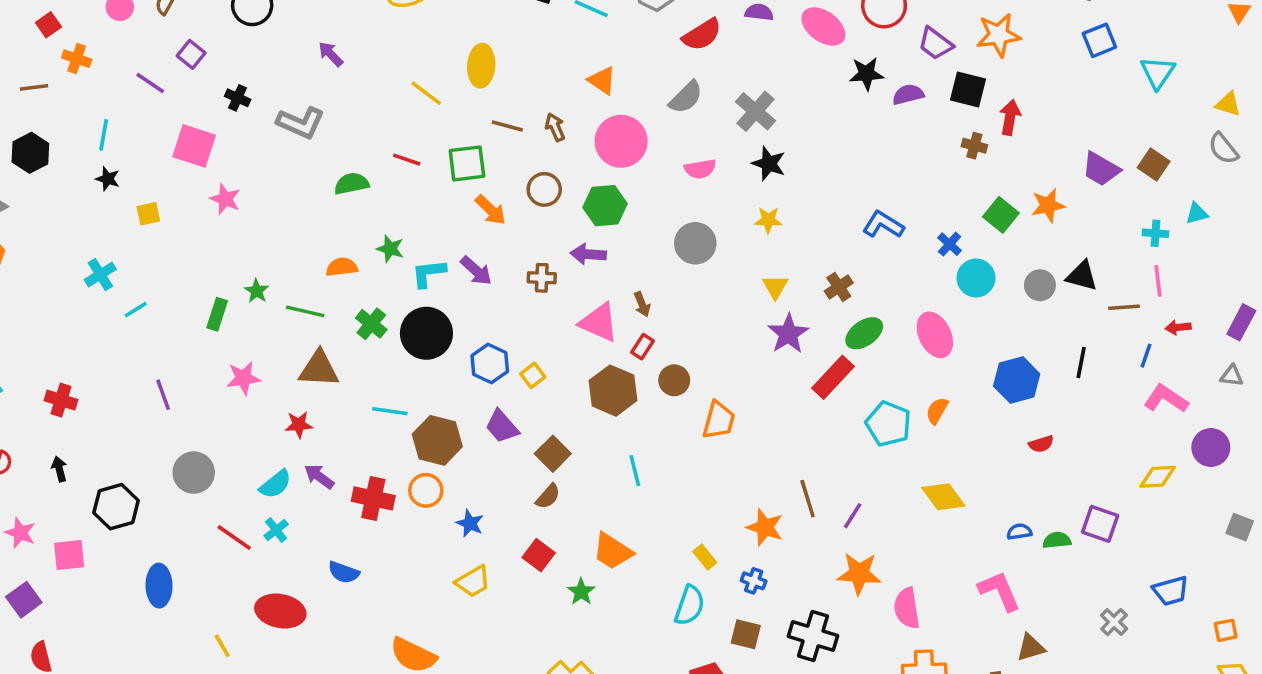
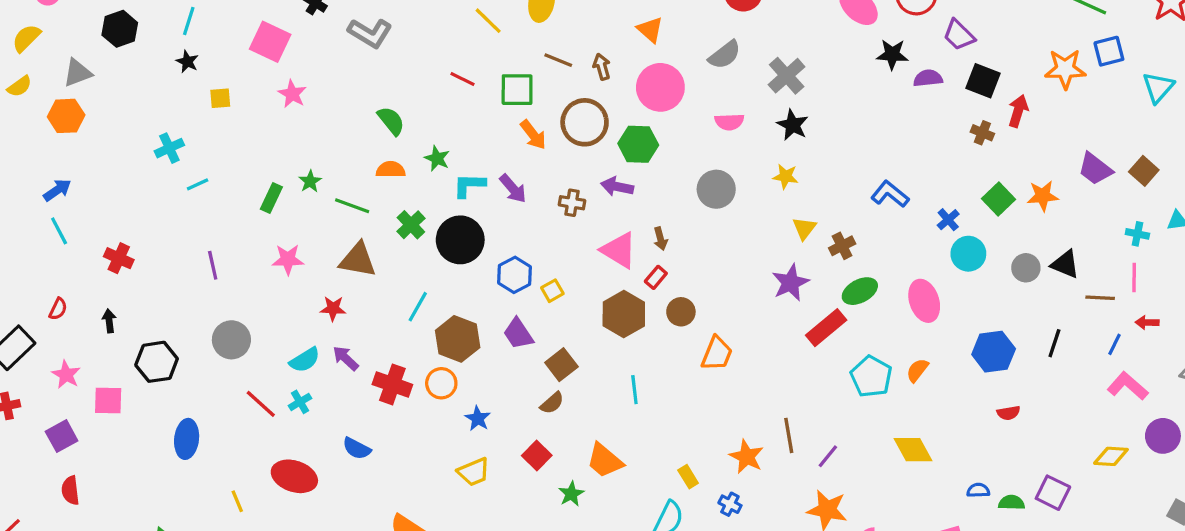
orange star: (999, 35) -> (1065, 69), moved
green semicircle: (352, 184) -> (391, 121), moved, turned 56
brown circle: (544, 189) -> (585, 122), size x1.5
yellow triangle: (775, 287) -> (804, 228), moved
cyan line: (390, 411) -> (418, 307), turned -76

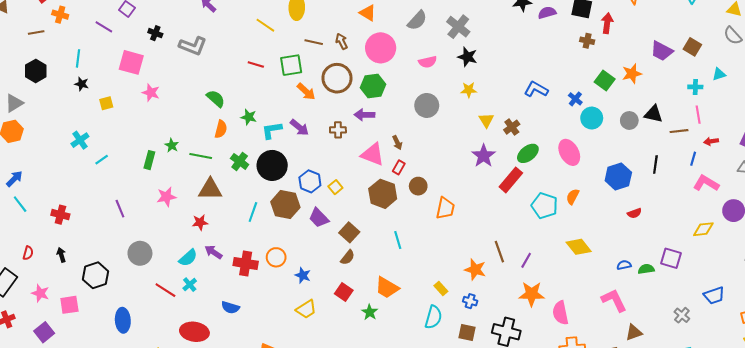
orange semicircle: (391, 170) -> (221, 129), turned 114
brown hexagon: (458, 339) -> (285, 205), moved

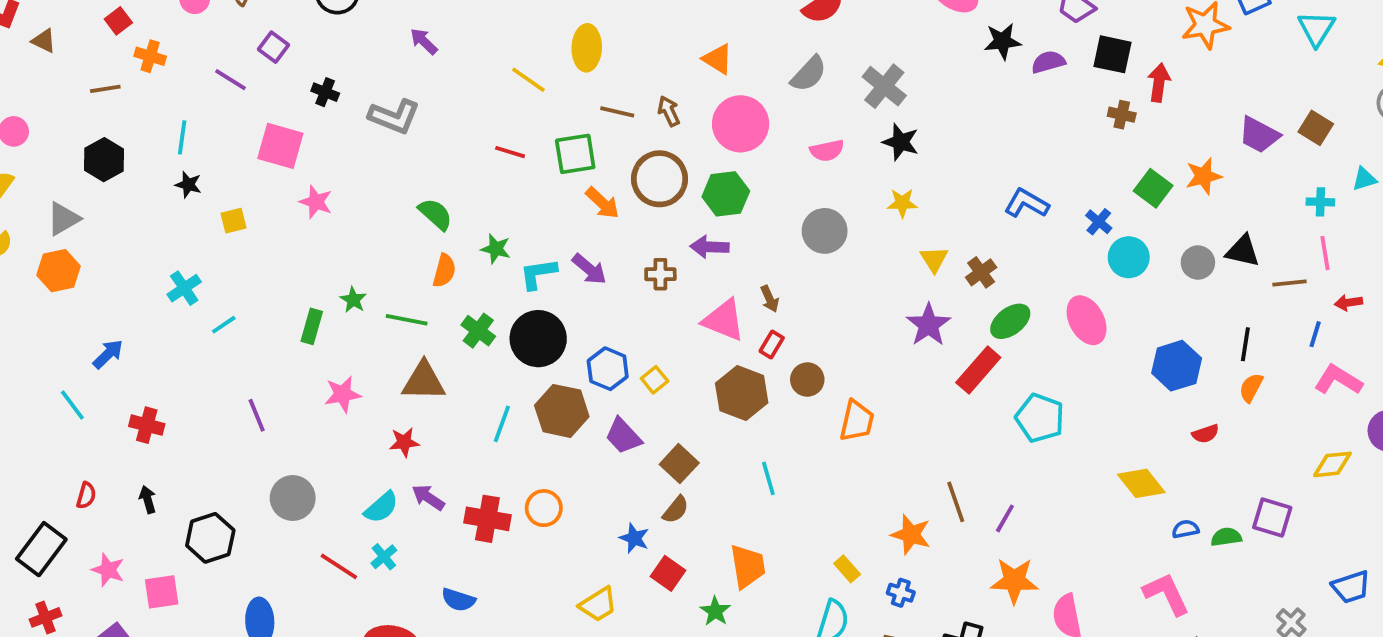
blue arrow: (14, 179) -> (108, 354), moved
orange semicircle: (573, 197) -> (1251, 388), moved
yellow diamond: (579, 247) -> (1141, 483), moved
blue star: (303, 275) -> (634, 538), moved
orange trapezoid: (387, 288) -> (748, 566), turned -130

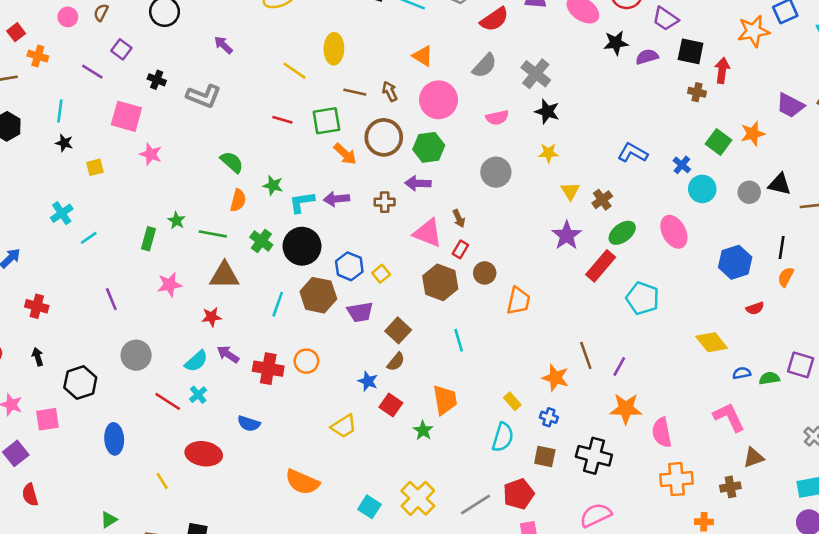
purple arrow: (589, 269) -> (336, 199), turned 135
purple trapezoid: (623, 436) -> (360, 312), turned -56

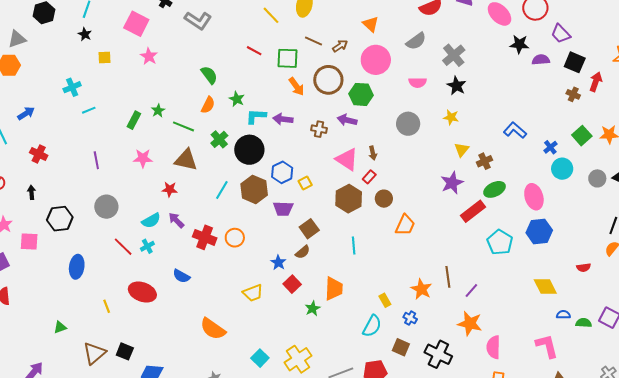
brown arrow: (390, 91) -> (340, 46), turned 70
blue hexagon: (735, 262) -> (539, 232), moved

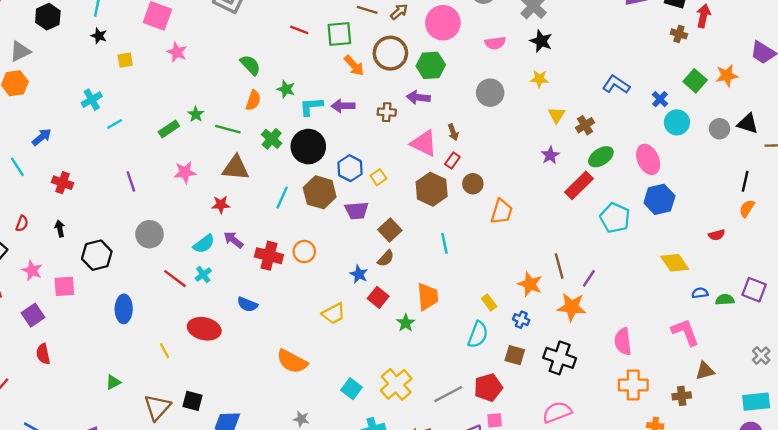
green rectangle: (134, 120) -> (169, 129), turned 36
purple star: (452, 183) -> (550, 155), size x0.7
orange star: (470, 324) -> (572, 307), moved

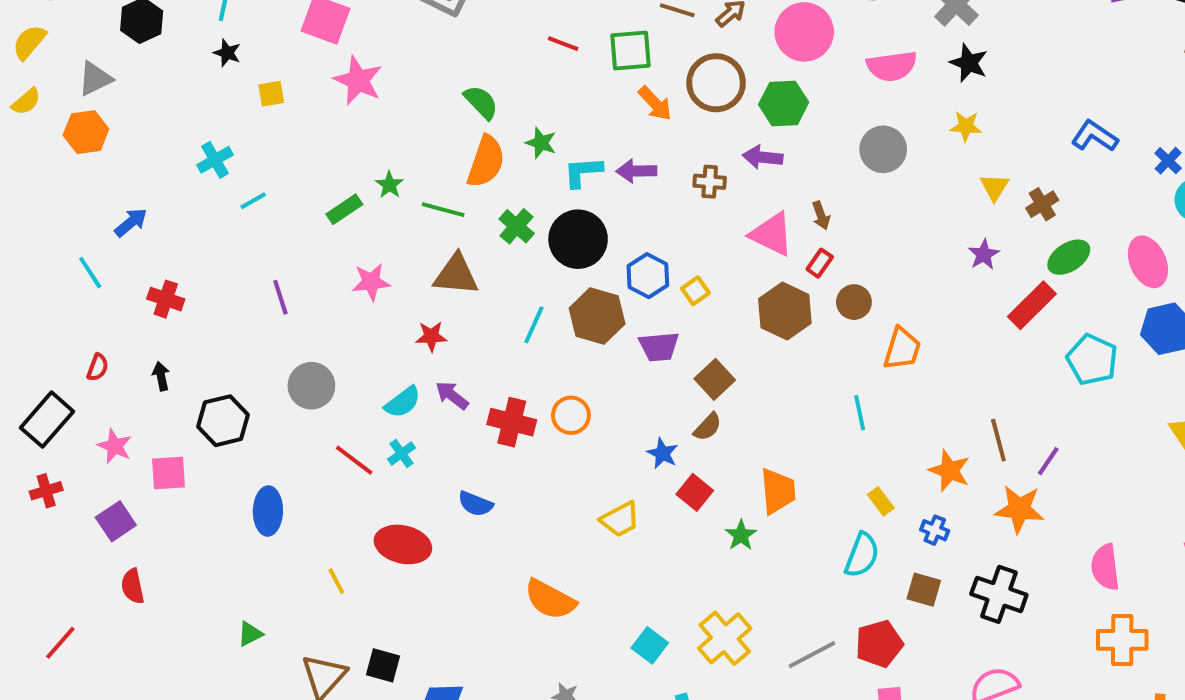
pink semicircle: (495, 43) -> (892, 66), size x1.4
pink star: (177, 52) -> (358, 80), size x1.4
orange semicircle: (253, 100) -> (486, 162), size x1.5
cyan line: (444, 243) -> (860, 413), moved

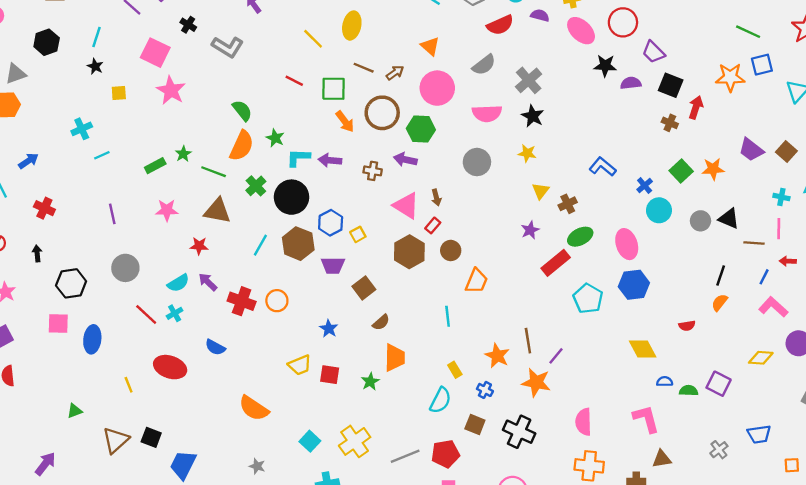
brown semicircle: (708, 427) -> (381, 322), moved
pink square: (168, 473) -> (58, 324), moved
red square: (695, 492) -> (330, 375), moved, turned -36

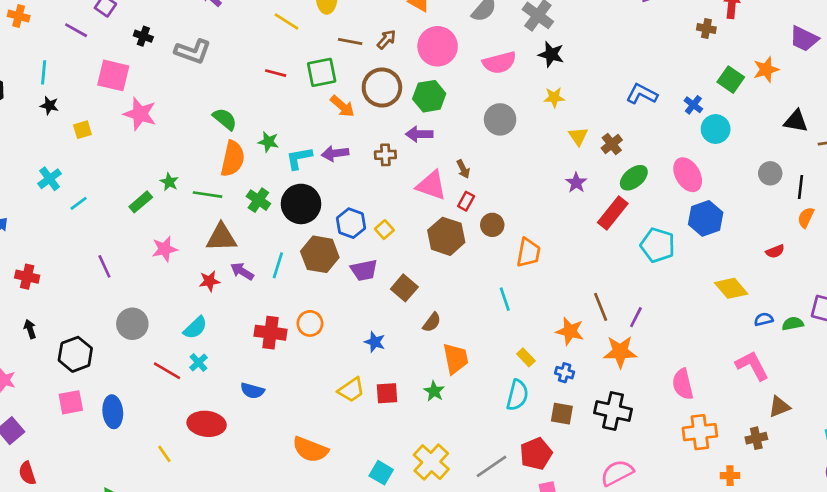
gray circle: (700, 221) -> (770, 173), moved
purple arrow: (208, 282) -> (242, 271), moved

